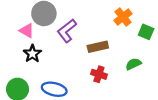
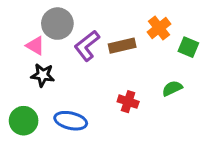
brown rectangle: (98, 47) -> (122, 46), moved
black star: (32, 54) -> (43, 75), turned -30

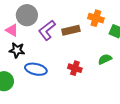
orange cross: (159, 28) -> (96, 18), turned -35
blue ellipse: (71, 121) -> (36, 69), moved

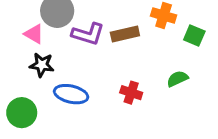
purple L-shape: (47, 30) -> (88, 34), turned -125

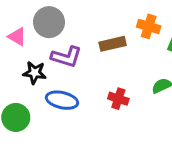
pink triangle: (34, 34) -> (17, 37), moved
purple L-shape: (88, 34) -> (66, 57), moved

